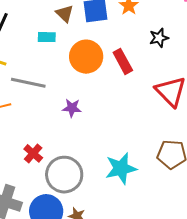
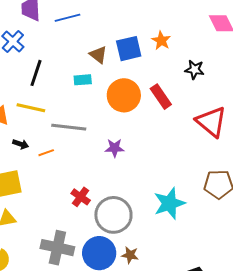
black star: (159, 38) -> (195, 70), turned 30

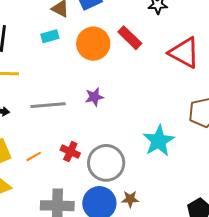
gray line: (69, 127) -> (48, 105), moved
orange line: (46, 153) -> (34, 156), moved

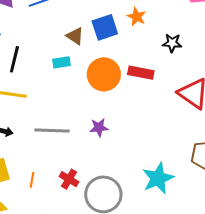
red rectangle: (130, 38) -> (141, 73), turned -40
orange line: (34, 156) -> (32, 180), turned -56

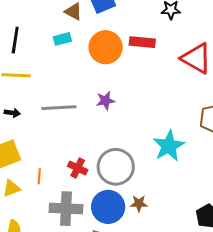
red cross: (69, 179) -> (78, 168), moved
orange line: (32, 180) -> (39, 176), moved

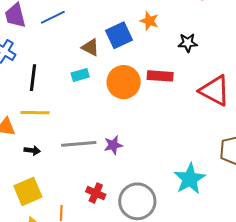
purple star: (105, 101) -> (113, 145), moved
red cross: (78, 168) -> (96, 193), moved

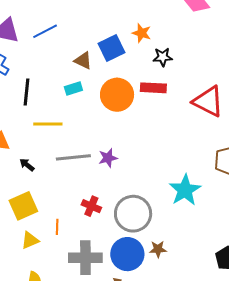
black star: (188, 43) -> (163, 57), moved
yellow line: (35, 113) -> (48, 124), moved
black arrow: (32, 150) -> (27, 165), turned -147

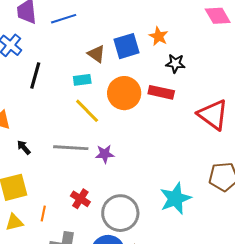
yellow line: (48, 124) -> (87, 111), moved, turned 36

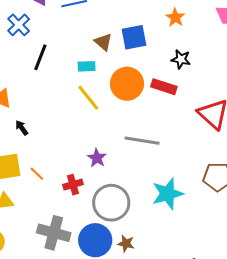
orange star: (159, 36) -> (175, 17), moved
gray line: (71, 148) -> (142, 141), moved
purple star: (105, 154) -> (97, 158), moved, turned 30
red cross: (80, 199) -> (73, 185), turned 36
orange line: (43, 214) -> (37, 174), moved, turned -63

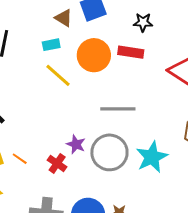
purple star: (97, 158) -> (76, 144), moved
red cross: (73, 185) -> (57, 163), turned -30
gray circle: (111, 203) -> (109, 152), moved

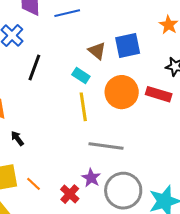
cyan rectangle: (51, 45) -> (81, 76), turned 36
yellow line: (58, 75) -> (83, 107), turned 32
gray line: (118, 109) -> (106, 146), moved

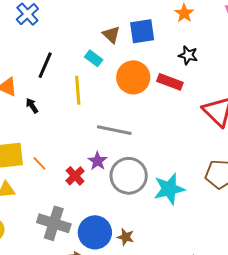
black line: (34, 68) -> (45, 65), moved
yellow line: (83, 107) -> (78, 90), moved
black arrow: (17, 138) -> (32, 106), moved

